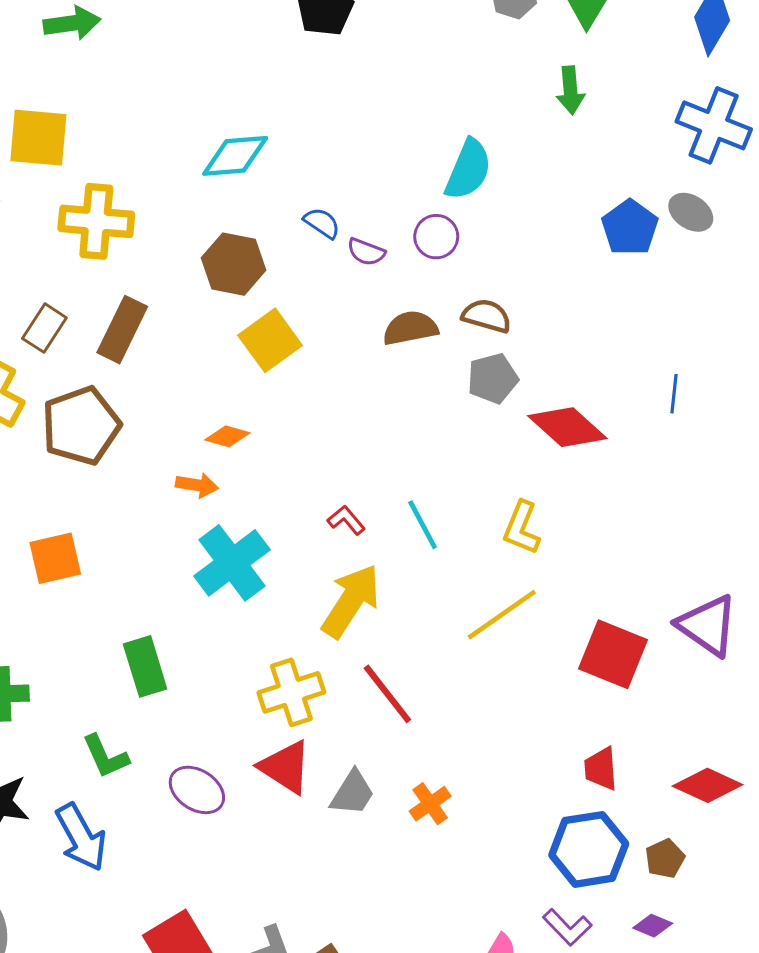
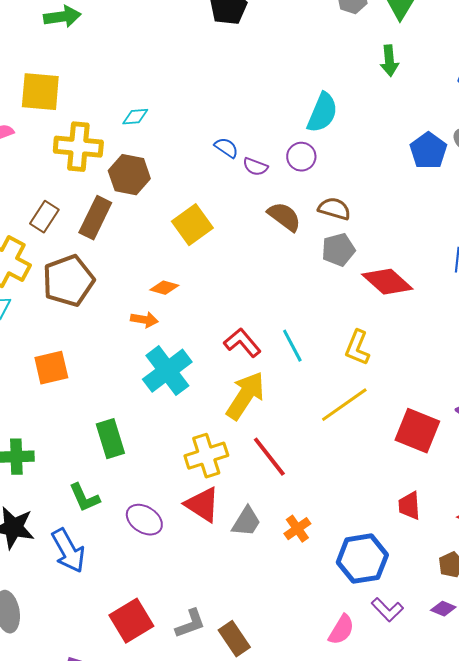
cyan diamond: (235, 156) -> (135, 117), moved, size x0.6
brown hexagon: (234, 264) -> (129, 175), moved
brown semicircle: (410, 328) -> (284, 217), turned 48
red L-shape: (346, 520) -> (242, 343), size x1.5
blue hexagon: (589, 849) -> (362, 559), moved

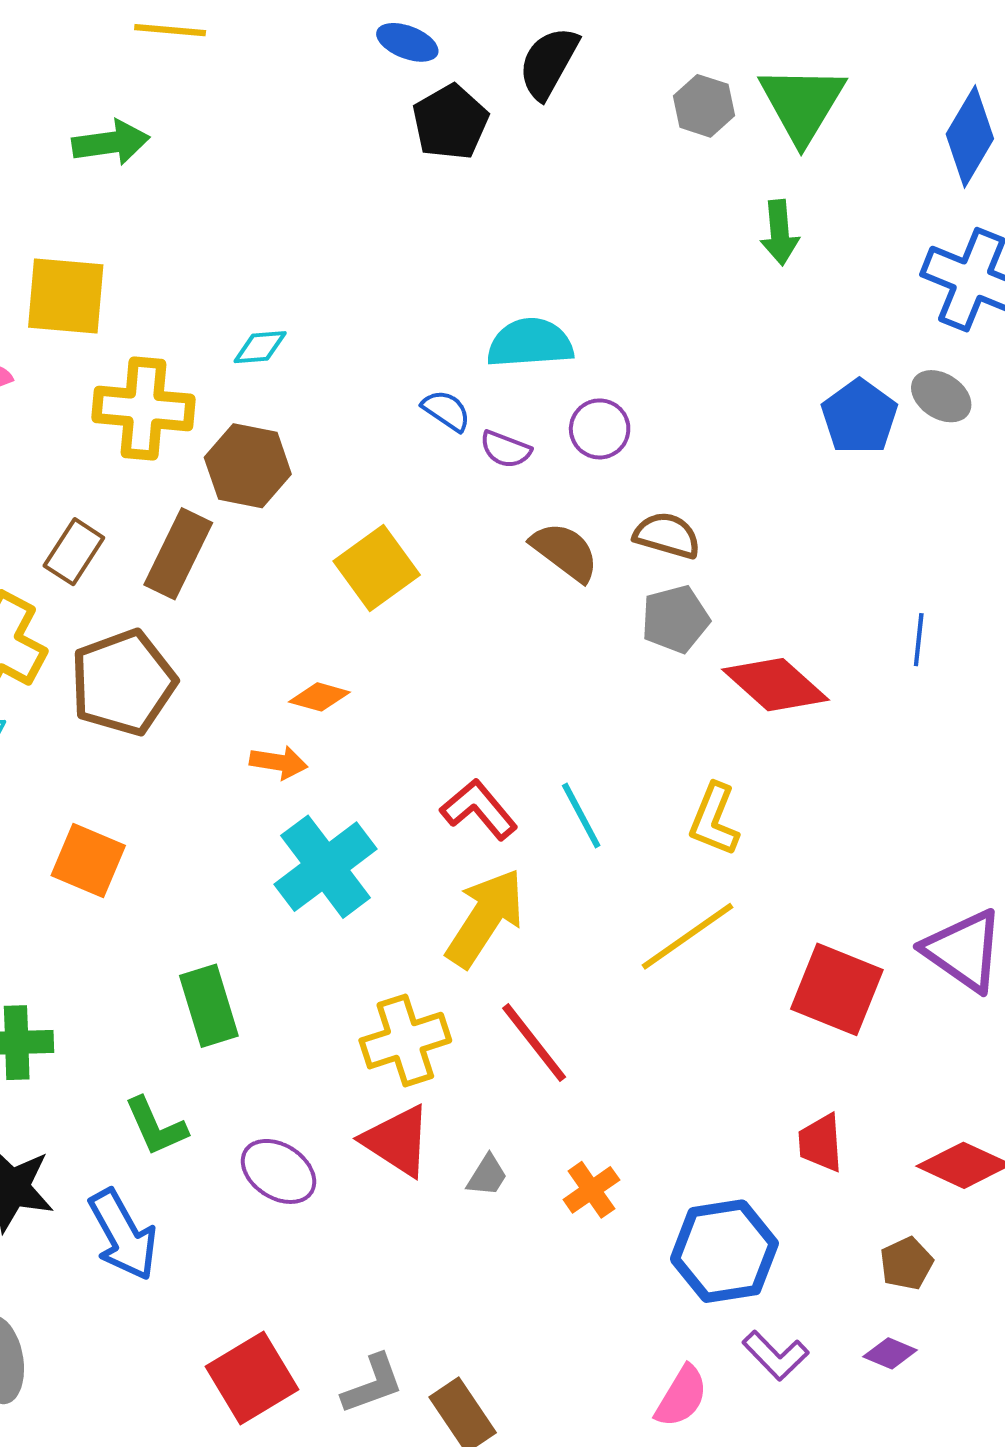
cyan semicircle: (322, 113) -> (530, 343), moved, turned -117
orange square: (51, 368) -> (88, 861), turned 36
gray trapezoid: (246, 522) -> (487, 1176), size x0.7

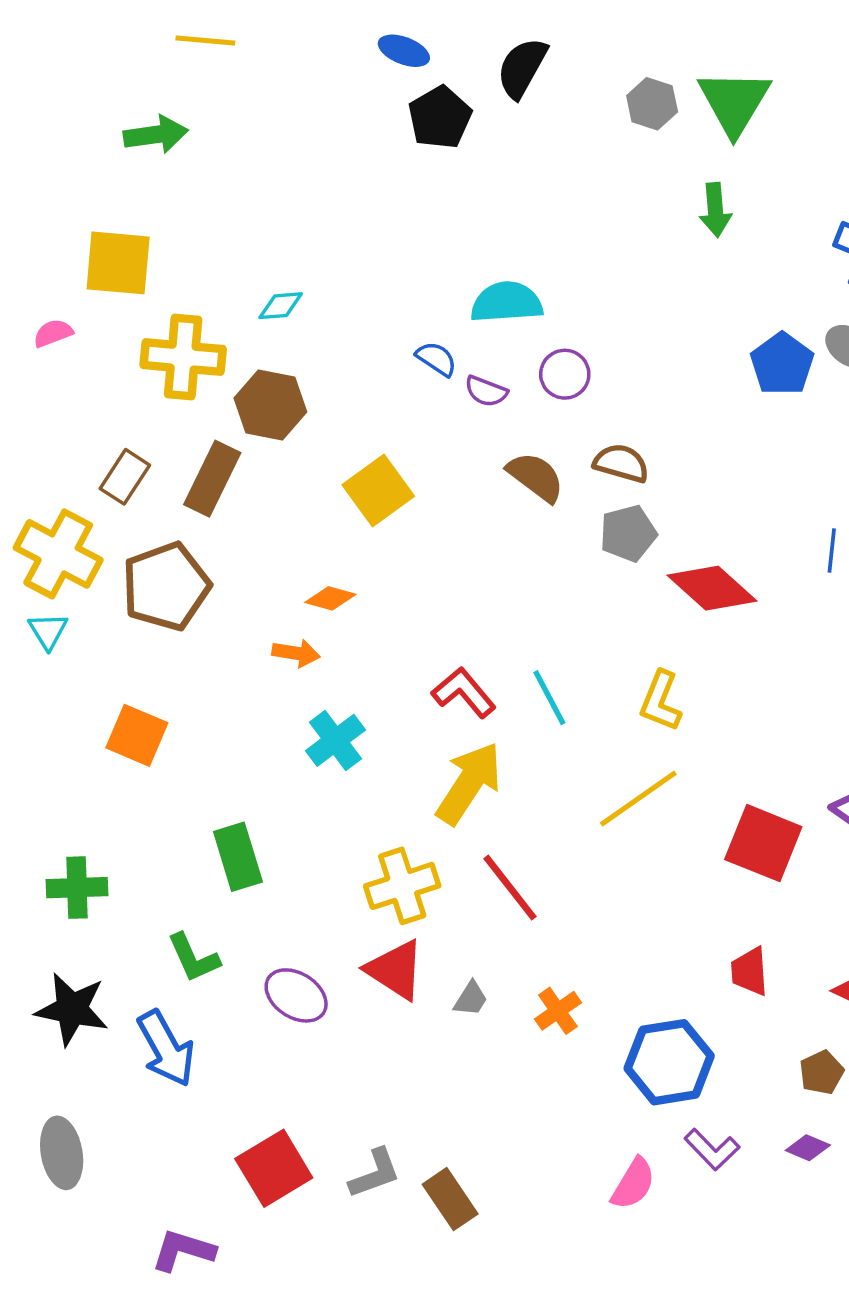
cyan cross: (326, 867) -> (335, 740), size x0.7

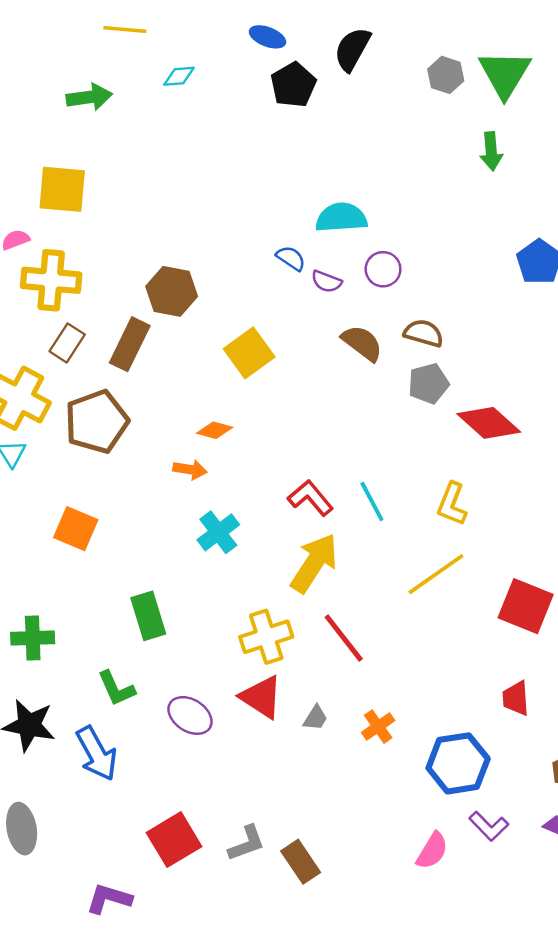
cyan diamond: (281, 306) -> (179, 76), moved
yellow cross: (183, 357) -> (51, 280), moved

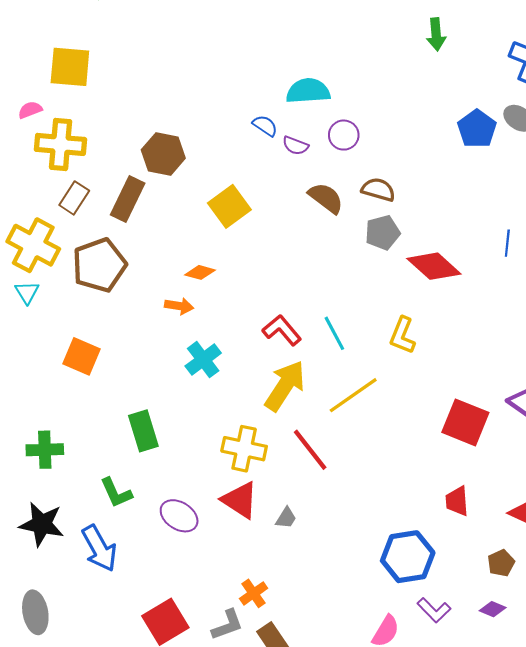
yellow line: (436, 574) -> (353, 395), moved
yellow cross: (266, 637) -> (244, 449), turned 30
orange cross: (378, 727) -> (254, 593), moved

